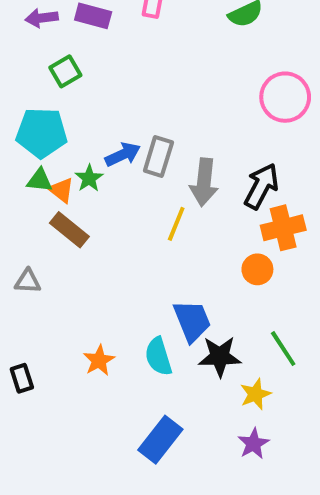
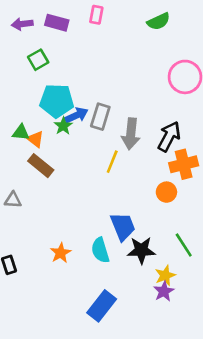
cyan pentagon: (42, 133) -> (57, 101), moved
green star: (89, 178) -> (63, 126), moved
purple star: (253, 444) -> (164, 291), moved

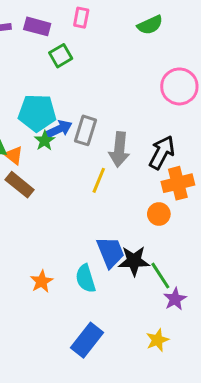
green square: (38, 60) -> (61, 56), moved
green line: (184, 245) -> (160, 276), moved
black star: (141, 250) -> (134, 261), moved
yellow star: (165, 275) -> (157, 340), moved
purple star: (164, 291) -> (175, 299), moved

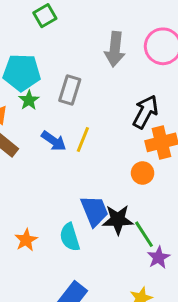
blue arrow: (59, 129) -> (54, 141), moved, turned 60
gray arrow: (119, 150) -> (115, 49), moved

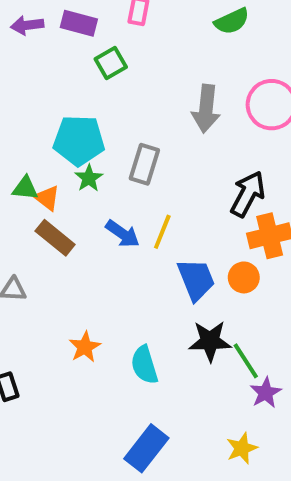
blue trapezoid: (94, 211) -> (196, 279), moved
orange star: (26, 240) -> (85, 347), moved

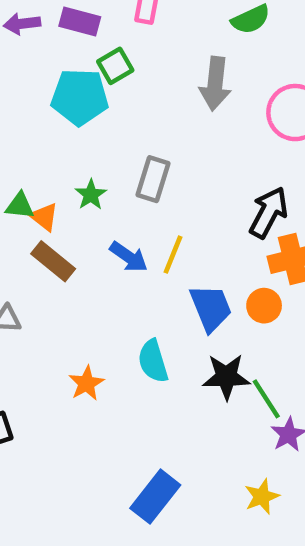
gray arrow: (206, 109) -> (215, 84), moved
cyan pentagon: (79, 140) -> (80, 97), moved
cyan semicircle: (144, 365) -> (153, 361), moved

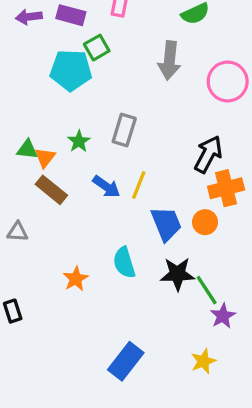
orange triangle: (44, 217) -> (45, 157), turned 30

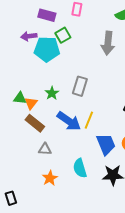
purple arrow: (29, 17) -> (29, 36), moved
blue arrow: (106, 187) -> (69, 121), size x1.4
gray triangle: (17, 232) -> (45, 149), moved

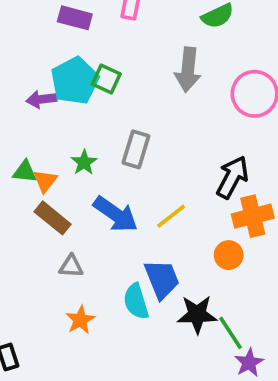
green square: (63, 35) -> (106, 79), moved, turned -35
purple arrow: (29, 36) -> (41, 99), moved
cyan pentagon: (47, 49) -> (75, 81), turned -30
yellow line: (89, 120) -> (171, 216), moved, turned 30
blue trapezoid: (106, 144) -> (162, 279), moved

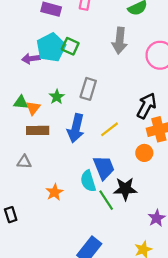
blue arrow: (116, 214) -> (76, 128), turned 68
brown rectangle: (53, 218) -> (38, 130), turned -40
gray triangle: (71, 266) -> (24, 162), moved
green line: (231, 333) -> (106, 200), moved

